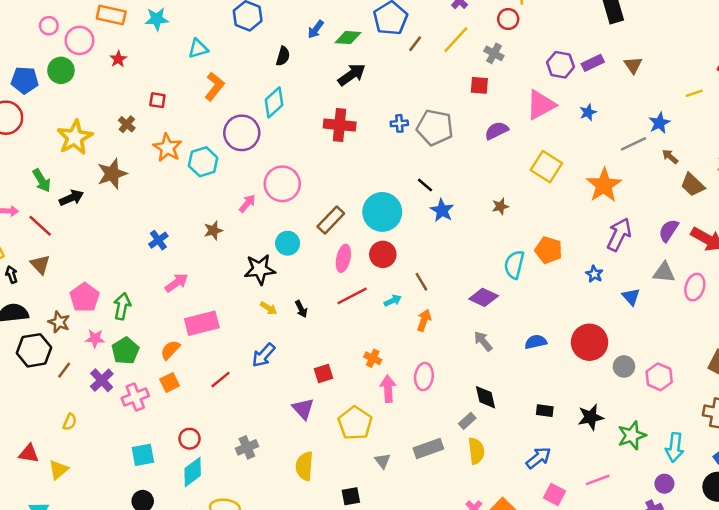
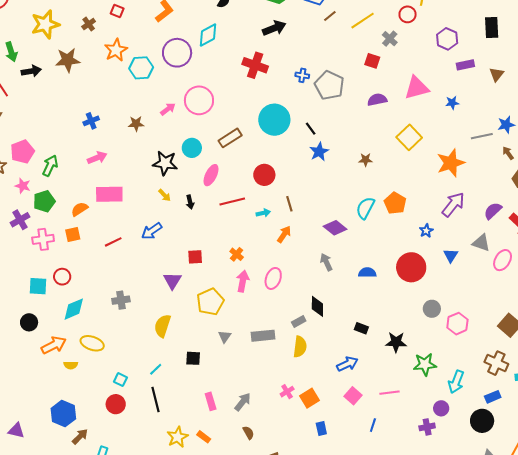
purple hexagon: (560, 65) -> (447, 39), moved
cyan circle: (382, 212) -> (274, 120), moved
pink ellipse: (343, 258) -> (211, 175), moved
red circle: (590, 342) -> (411, 267), moved
red circle: (189, 439) -> (62, 277), moved

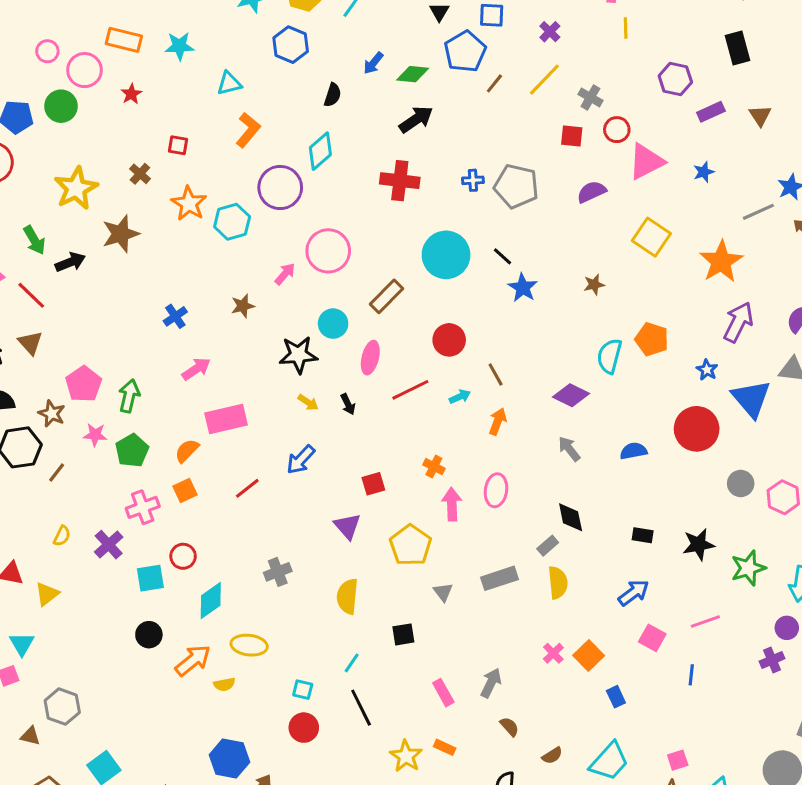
red circle: (408, 14) -> (617, 130), moved
purple cross: (20, 220) -> (109, 545), moved
blue triangle: (451, 255) -> (751, 399), size x1.8

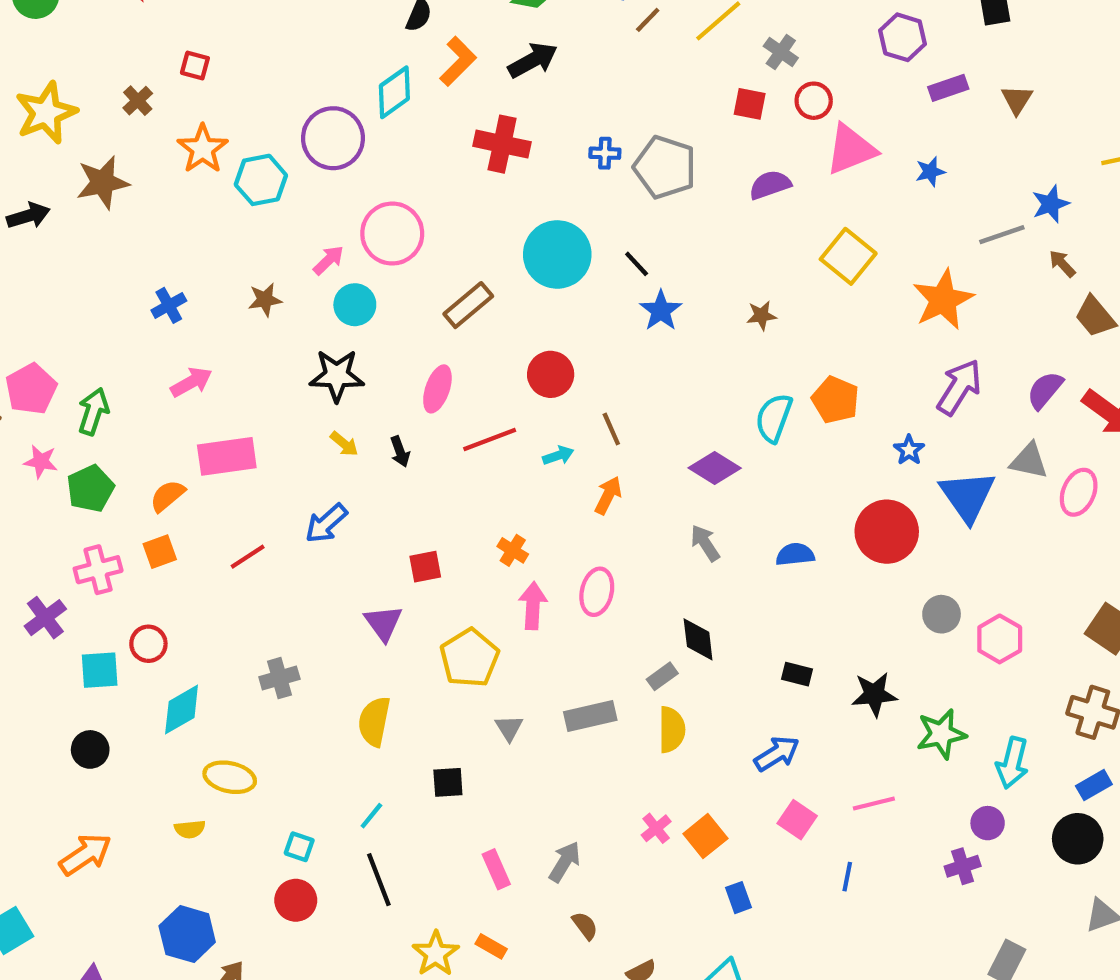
orange L-shape: (248, 130) -> (458, 61), moved
cyan circle: (333, 324) -> (355, 305), moved
orange arrow: (193, 660) -> (85, 854), moved

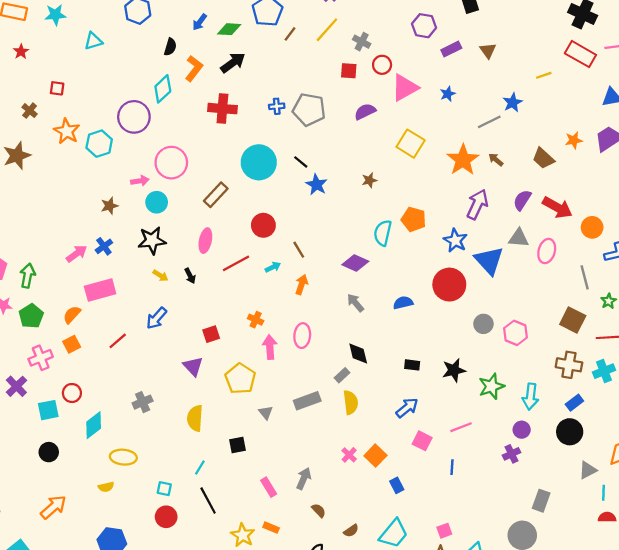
pink arrow: (328, 260) -> (140, 181), turned 42
brown arrow: (1062, 264) -> (496, 160), moved
blue cross: (169, 305) -> (104, 246), moved
blue star: (909, 450) -> (455, 240), size x1.5

